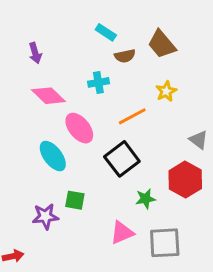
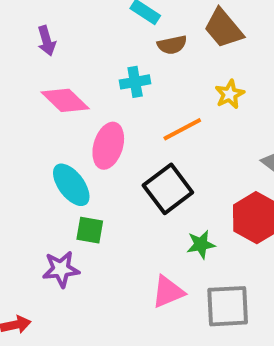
pink ellipse: (79, 128) -> (108, 146), turned 56
green square: (75, 200) -> (90, 230), moved

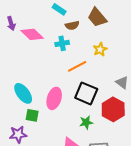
cyan cross: (135, 82) -> (62, 43), moved
pink diamond: (65, 100) -> (32, 34), moved
pink ellipse: (108, 146) -> (54, 98), moved
black square: (168, 189) -> (86, 93), moved, turned -30

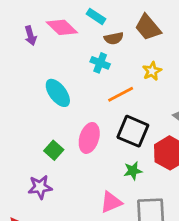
pink diamond: (32, 34) -> (62, 27), moved
cyan cross: (62, 43) -> (100, 63), turned 32
cyan ellipse: (23, 93) -> (58, 93), moved
green square: (32, 115) -> (54, 150), moved, turned 32

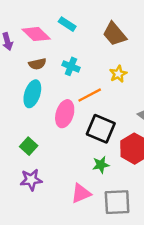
brown semicircle: (114, 38) -> (37, 64), moved
cyan ellipse: (58, 93) -> (32, 94), turned 55
pink ellipse: (89, 138) -> (65, 114), moved
purple star: (40, 187) -> (31, 180), moved

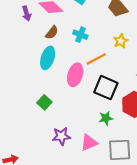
brown semicircle: (37, 64) -> (52, 32), turned -40
purple star: (31, 180) -> (61, 136), moved

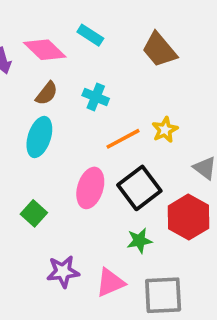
yellow star: (121, 41) -> (165, 130), moved
pink ellipse: (75, 75) -> (90, 188), moved
black square: (106, 88) -> (139, 188), turned 30

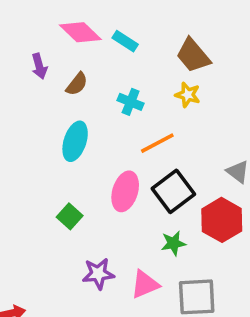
pink diamond: (45, 50) -> (80, 32), moved
brown semicircle: (47, 93) -> (77, 84), moved
yellow star: (165, 130) -> (188, 95), moved, turned -30

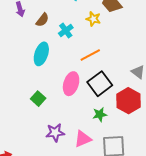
yellow star: (188, 95) -> (93, 19), moved
cyan cross: (131, 102) -> (66, 31), moved, turned 32

